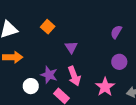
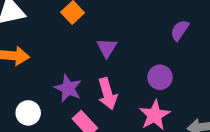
purple circle: (119, 62) -> (160, 77), moved
white circle: (31, 86) -> (28, 113), moved

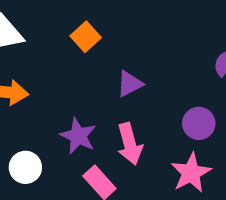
purple triangle: (107, 48) -> (130, 84), turned 30

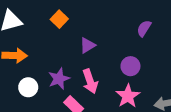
purple star: (78, 136) -> (59, 79), turned 30
white circle: (25, 167) -> (28, 87), moved

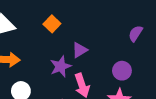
purple star: (59, 79) -> (61, 66), moved

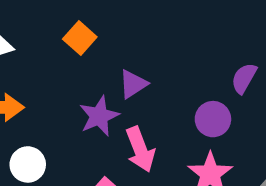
purple semicircle: (136, 34) -> (244, 78), moved

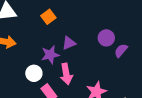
purple circle: (213, 119) -> (106, 38), moved
white circle: (28, 164) -> (34, 73), moved

